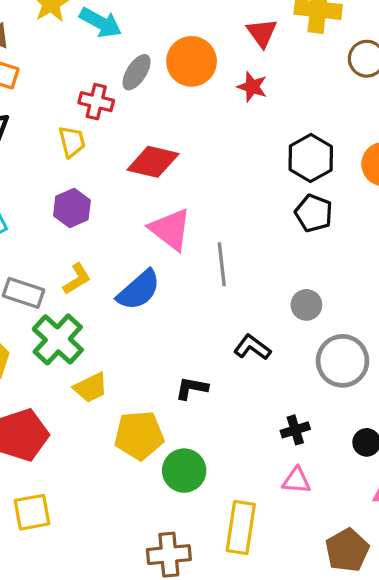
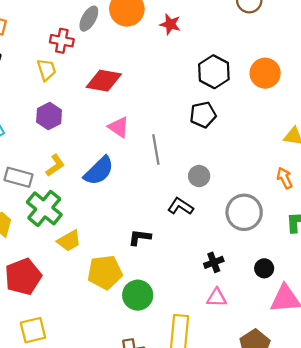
black pentagon: (314, 213) -> (203, 115), moved, turned -30
pink triangle: (170, 229) -> (119, 127), size x0.7
gray circle: (306, 305) -> (199, 176), moved

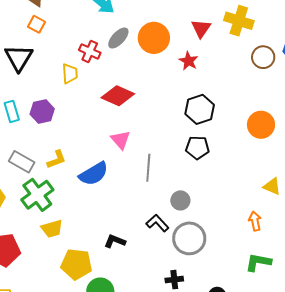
black hexagon: (214, 72) -> (200, 109), moved
purple hexagon: (49, 116) -> (42, 111), moved
gray circle: (244, 212) -> (189, 238), moved

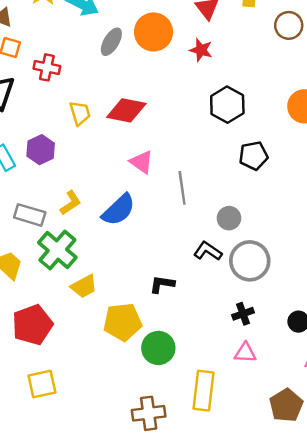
red cross: (90, 51) -> (47, 67), moved
yellow trapezoid: (70, 73) -> (80, 113), moved
black pentagon: (197, 148) -> (253, 156), moved

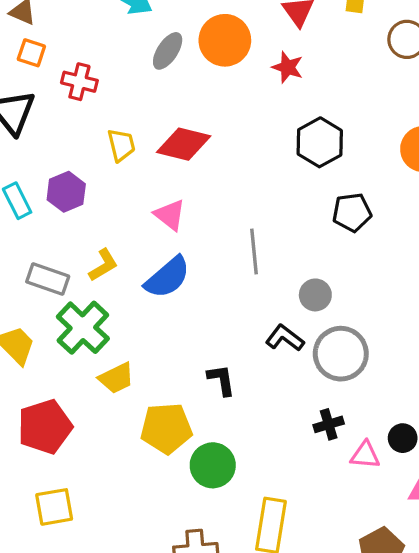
pink triangle: (141, 162) -> (170, 215), moved
black L-shape: (162, 284) -> (221, 380), turned 70
pink triangle: (245, 353) -> (365, 455), moved

